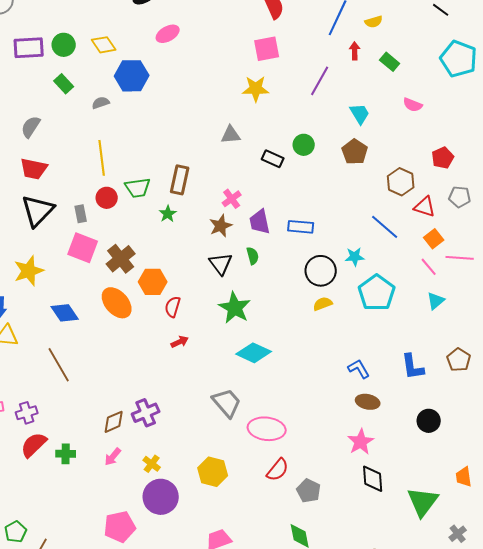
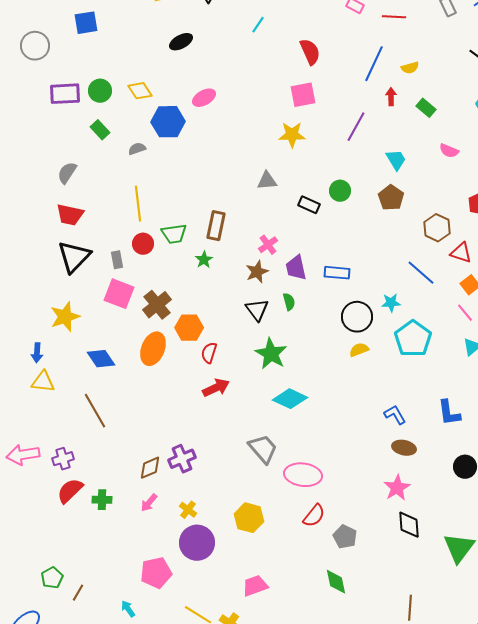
pink ellipse: (168, 34) -> (204, 98), moved
orange ellipse: (117, 303) -> (153, 349), turned 64
red arrow: (180, 342) -> (216, 388), size x1.5

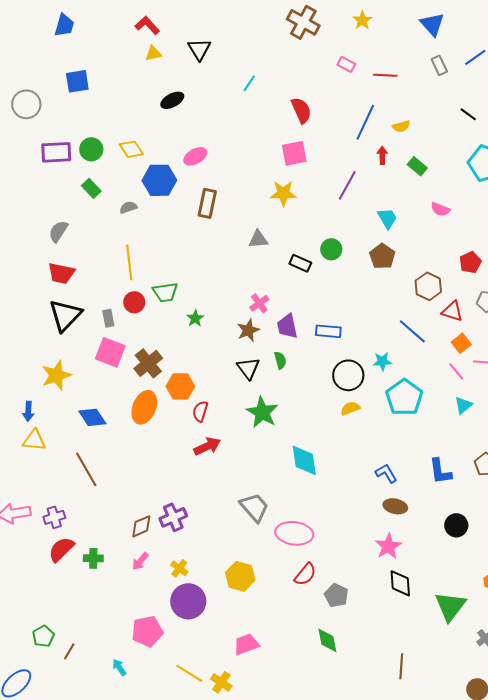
brown rectangle: (216, 226) -> (207, 203), moved
cyan diamond: (290, 399) -> (304, 460), moved, turned 56

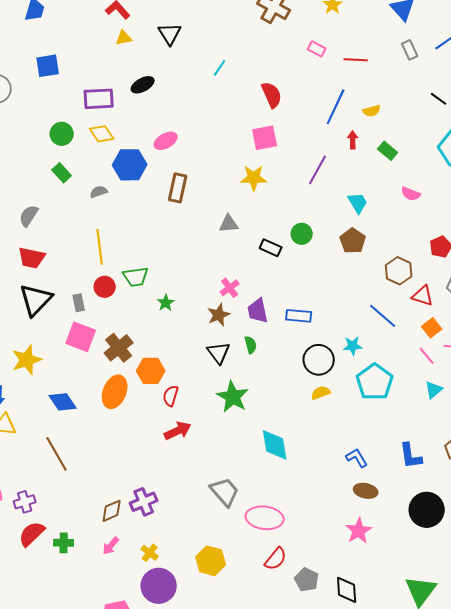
purple rectangle: (56, 152) -> (99, 99), moved
black circle: (456, 525) -> (427, 510), size x1.5
black diamond: (400, 583) -> (347, 590), moved

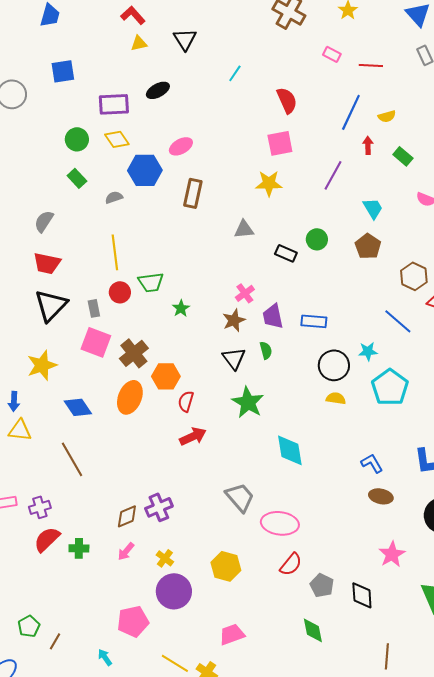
yellow semicircle: (321, 393) -> (336, 398), turned 30
pink star: (359, 531) -> (392, 554), moved

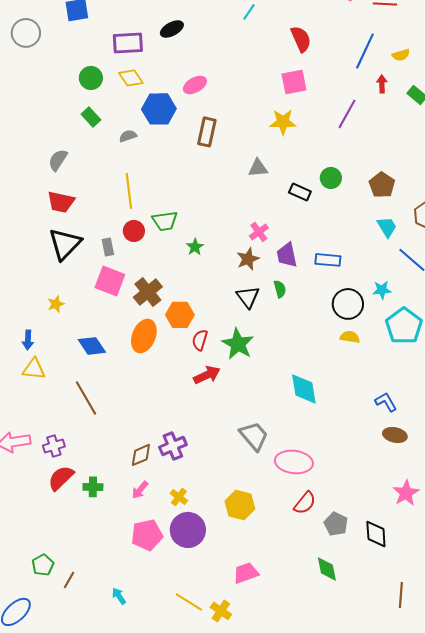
cyan trapezoid: (373, 208) -> (387, 227), moved
yellow star: (42, 365) -> (56, 304), size x0.6
green star: (248, 402) -> (238, 344), moved
pink pentagon: (133, 621) -> (147, 535), moved

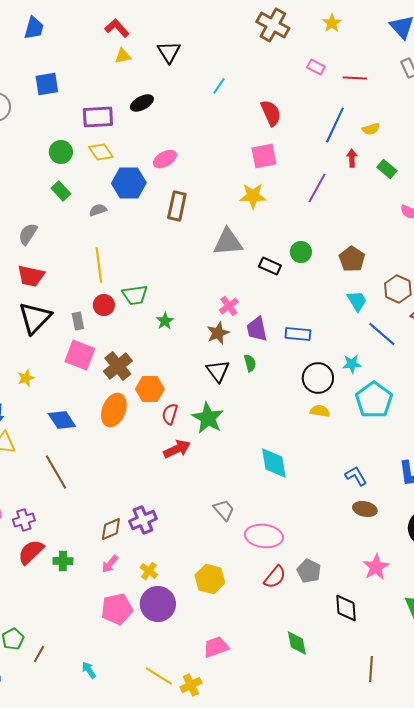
gray triangle: (258, 168) -> (228, 242), size x1.5
gray trapezoid: (254, 436) -> (224, 510), size x0.7
gray pentagon: (336, 524) -> (309, 571), moved
yellow cross: (221, 611) -> (191, 685), turned 30

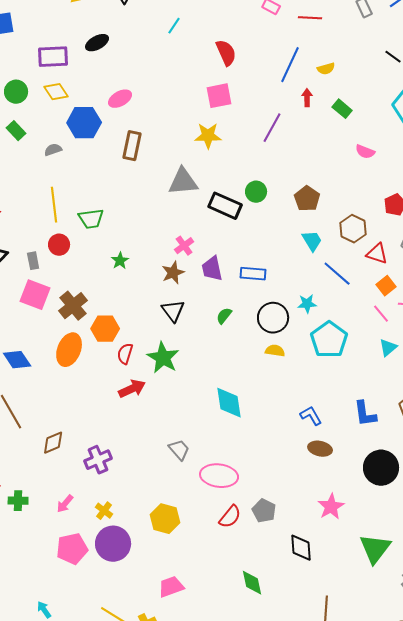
black rectangle: (270, 266) -> (225, 206), size x1.5
green trapezoid: (135, 295) -> (91, 219), moved
green semicircle: (250, 363) -> (224, 316), moved, turned -126
brown diamond: (111, 529) -> (53, 443), moved

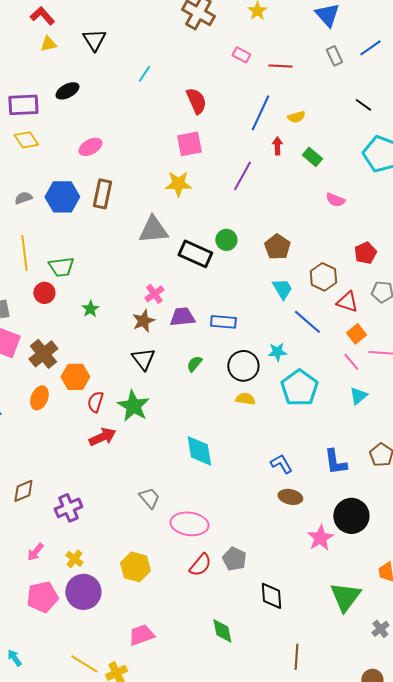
blue hexagon: (84, 123) -> (62, 197), moved
red circle: (59, 245) -> (44, 293), moved
purple trapezoid: (212, 269) -> (182, 317), turned 96
orange ellipse: (69, 350) -> (39, 398), size x0.7
pink star: (331, 507) -> (320, 538), moved

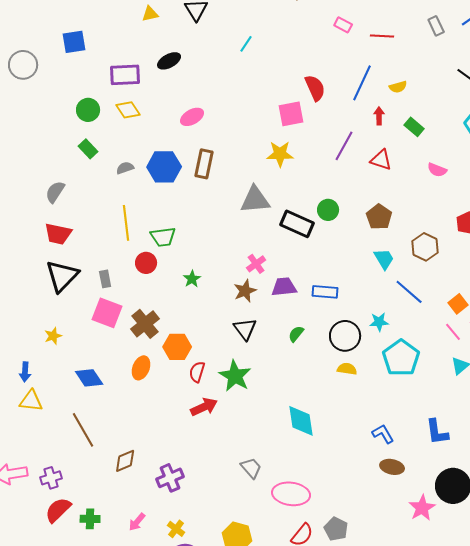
red semicircle: (196, 101) -> (315, 88), moved
red triangle: (347, 302) -> (381, 160), moved

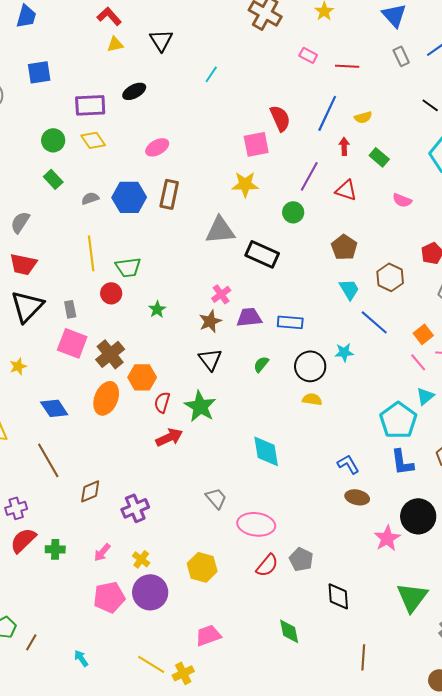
green circle: (328, 210) -> (293, 212), moved
cyan pentagon: (401, 358) -> (398, 420), moved
orange ellipse: (141, 368) -> (106, 398), size x1.4

